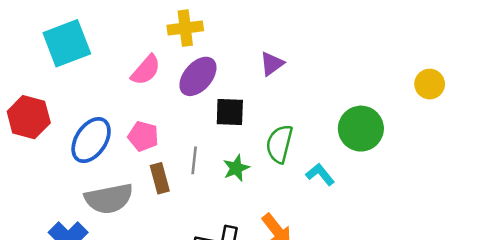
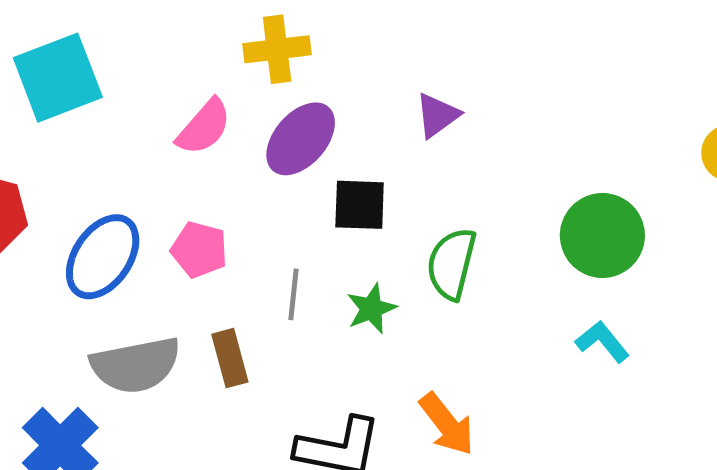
cyan L-shape: (320, 174) -> (602, 342), moved
brown rectangle: (160, 178) -> (230, 358), moved

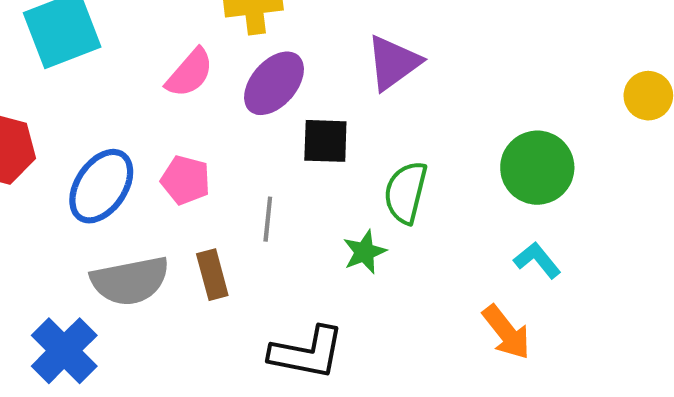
purple triangle: (437, 115) -> (393, 63), size x1.4
green star: (371, 309) -> (364, 252), moved
orange arrow: (447, 424) -> (506, 332), moved

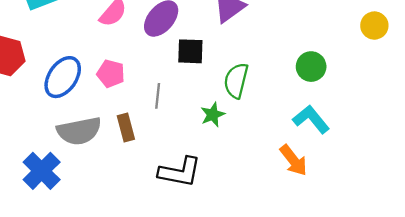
green circle: (537, 168) -> (311, 67), size x0.7
cyan L-shape: (537, 260) -> (311, 119), size x1.4

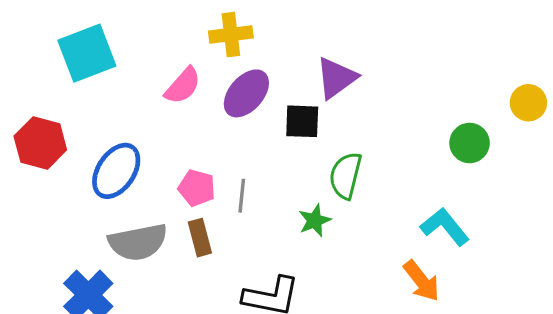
black square: (190, 51) -> (302, 121), moved
green circle: (311, 67) -> (470, 143), moved
pink pentagon: (111, 74) -> (197, 188), moved

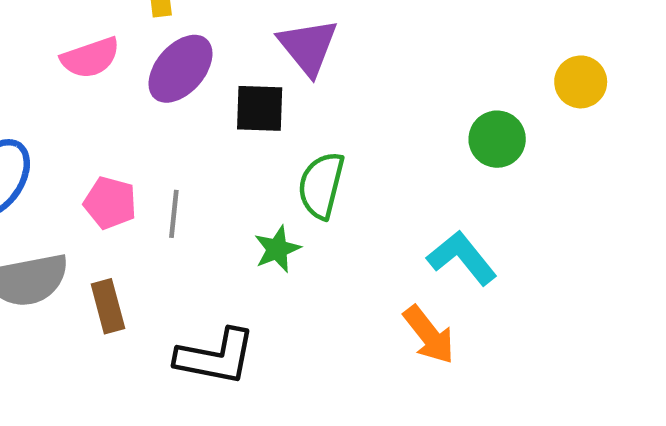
purple triangle: (336, 78) -> (308, 47), turned -33
pink semicircle: (183, 86) -> (90, 58), turned 30
brown rectangle: (200, 238) -> (108, 306), moved

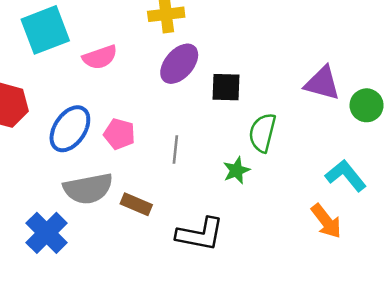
purple triangle: (308, 47) -> (322, 83), moved, turned -36
pink semicircle: (90, 58) -> (100, 57), moved
pink pentagon: (110, 203) -> (119, 134), moved
brown rectangle: (108, 306) -> (136, 204), turned -52

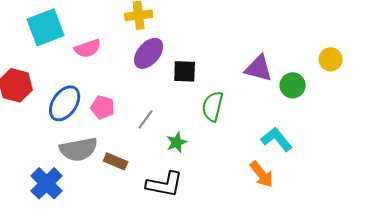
gray line: (175, 150) -> (146, 119), turned 30
green star: (236, 170) -> (177, 142), moved

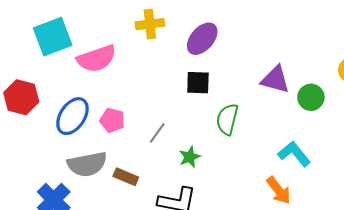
pink semicircle: (88, 48) -> (97, 59), size x1.4
purple ellipse: (149, 53) -> (202, 39), moved

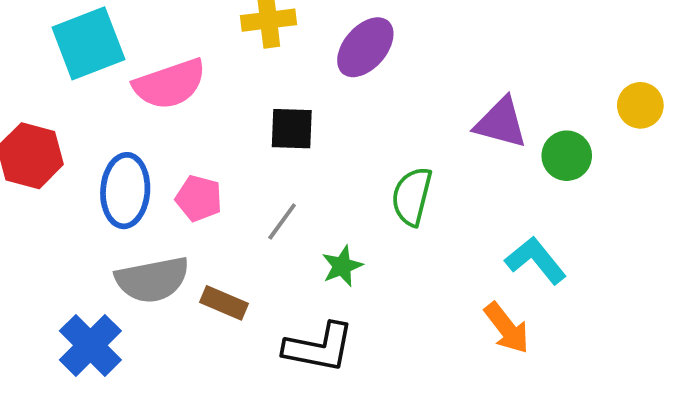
black square: (198, 83) -> (292, 129), moved
blue ellipse: (72, 116) -> (125, 191), turned -30

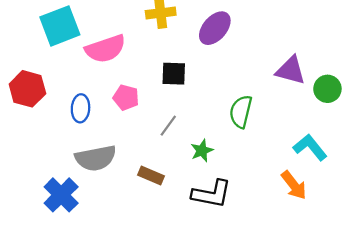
blue ellipse: (125, 191) -> (81, 108), size x0.7
pink pentagon: (199, 198) -> (126, 97), moved
brown rectangle: (224, 303) -> (151, 175), moved
black L-shape: (319, 347) -> (212, 194), moved

